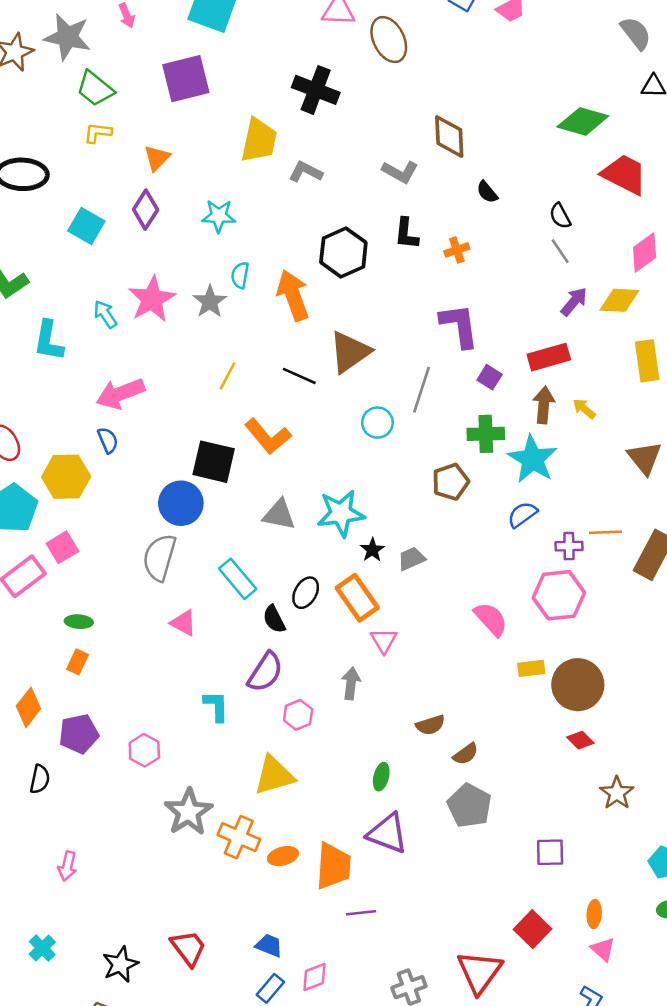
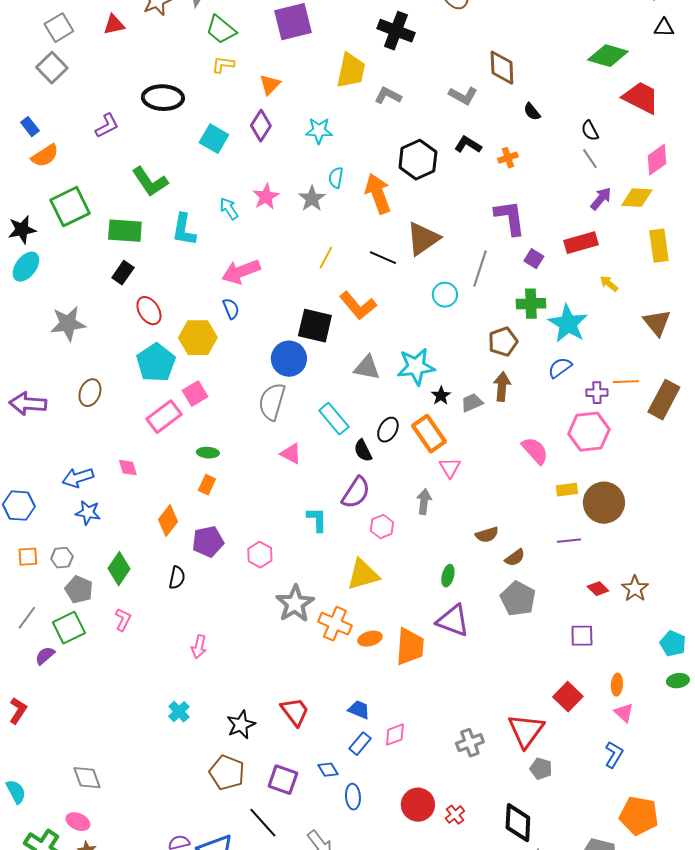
black L-shape: (406, 234) -> (468, 145), turned 116
pink star: (152, 299) -> (266, 197), size x0.7
brown arrow: (544, 405) -> (502, 387), moved
red diamond: (580, 740) -> (598, 589), moved
purple line: (361, 913) -> (569, 541), moved

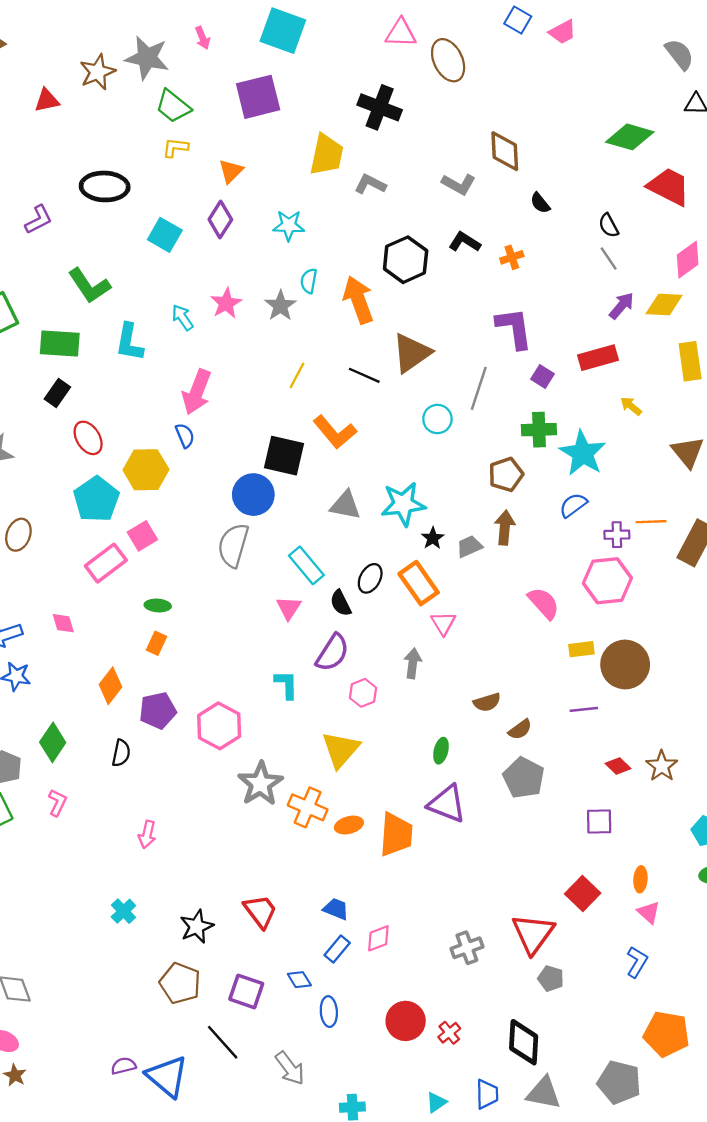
pink arrow: (241, 272) -> (197, 392), turned -48
pink triangle: (291, 454) -> (289, 608), moved, turned 35
pink hexagon: (260, 555) -> (219, 726), size x1.5
yellow triangle: (363, 575) -> (341, 749), turned -33

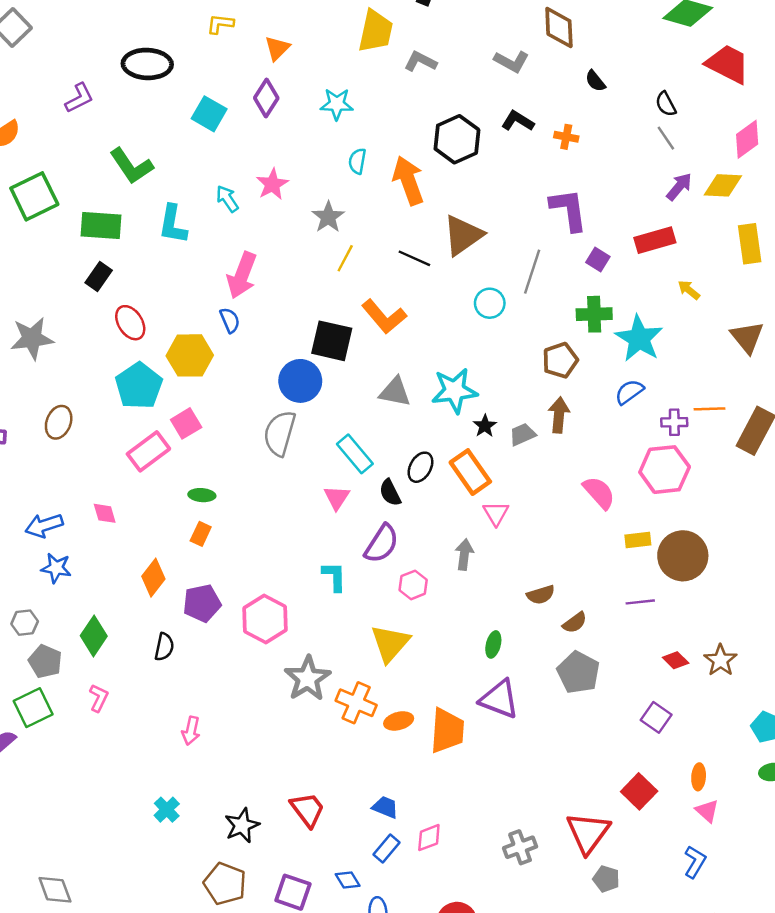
orange cross: (512, 257) -> (566, 137), turned 30
gray star: (280, 306) -> (328, 217), moved
purple square: (599, 821) -> (656, 717), turned 36

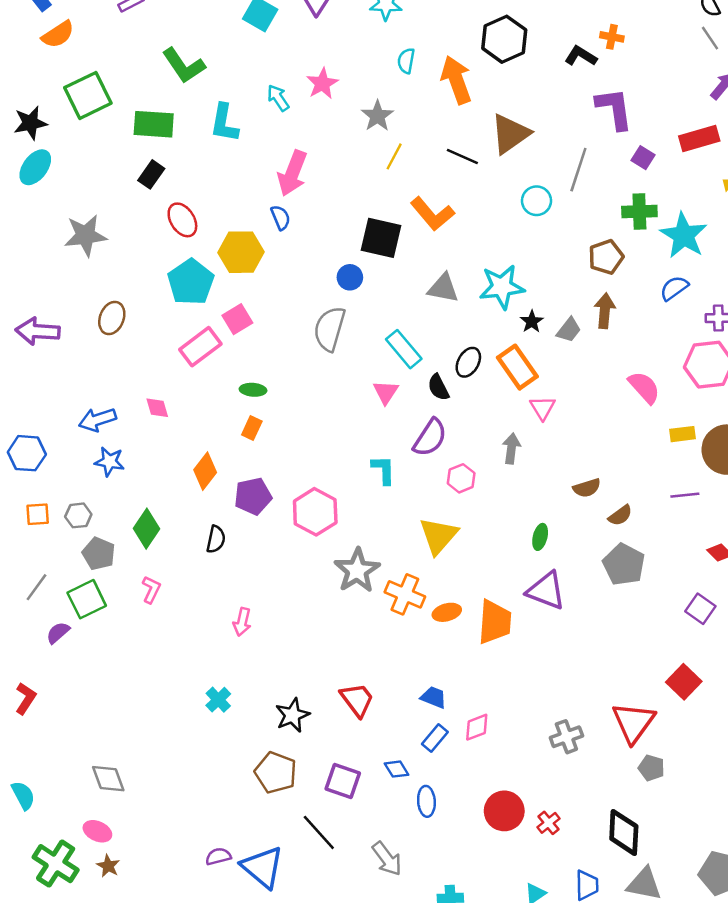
black L-shape: (518, 121) -> (581, 56), moved
blue circle: (300, 381) -> (350, 277), size x0.6
gray trapezoid: (522, 434) -> (569, 330), turned 152

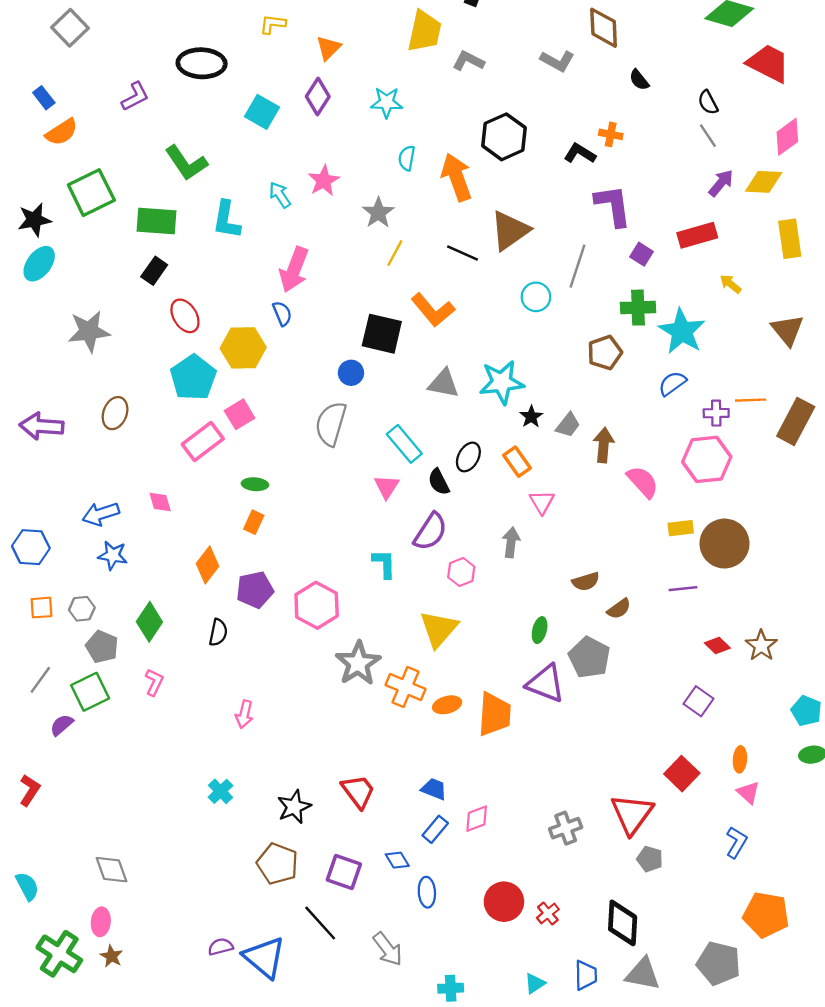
brown arrow: (605, 311) -> (604, 445), moved
orange rectangle: (517, 367) -> (517, 462), size x0.7
gray pentagon: (624, 564) -> (589, 657), moved
pink ellipse: (97, 831) -> (101, 922), turned 72

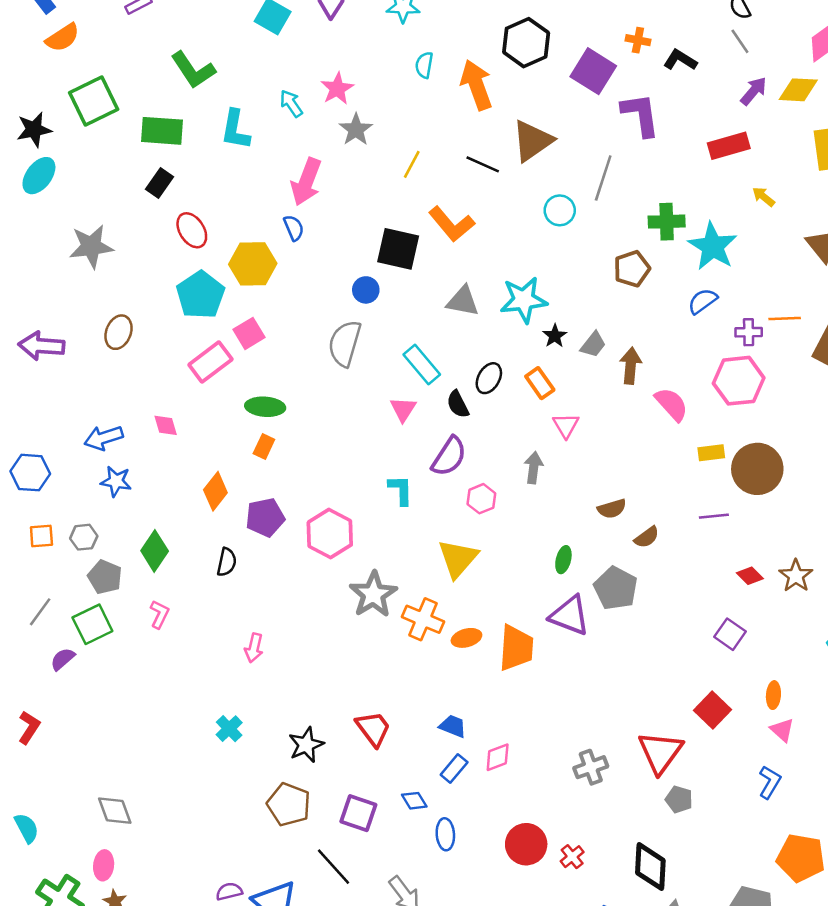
black L-shape: (580, 153) -> (680, 60), moved
gray star: (378, 213) -> (356, 130), moved
purple square: (642, 254) -> (593, 71), moved, size x1.8
green ellipse: (255, 484) -> (265, 407), size x1.4

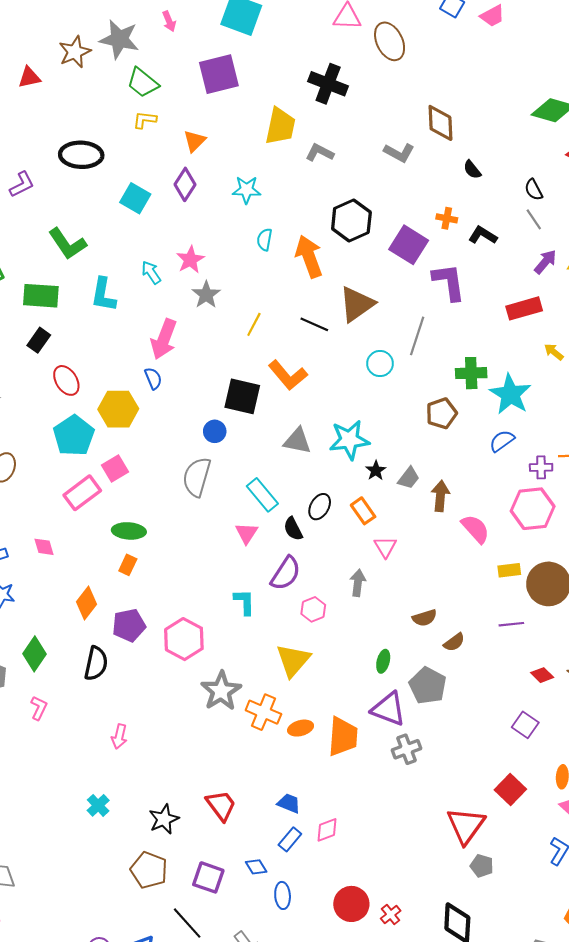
black semicircle: (227, 562) -> (96, 663), size x1.4
gray cross: (591, 767) -> (407, 749), moved

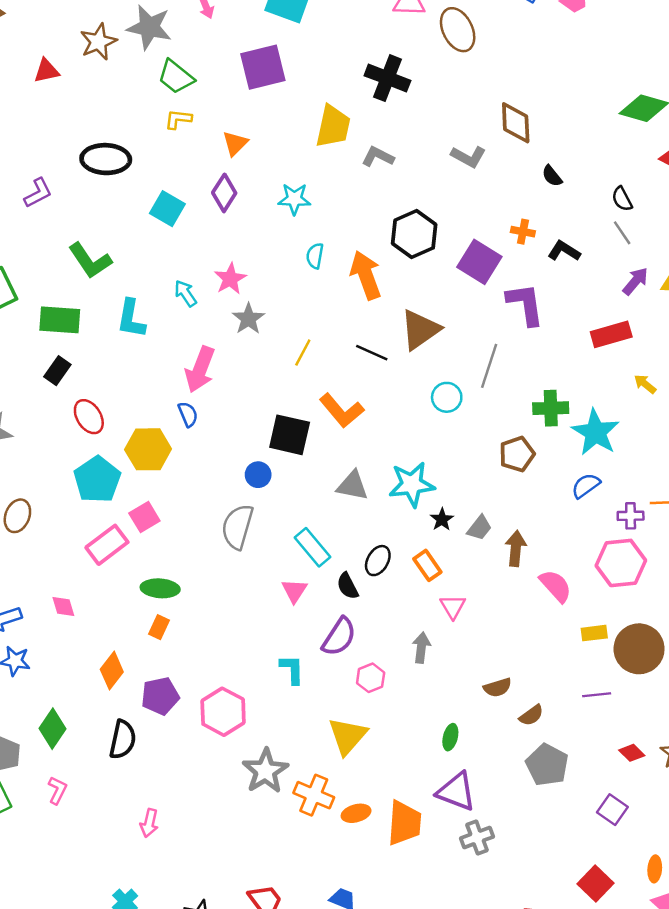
gray pentagon: (428, 686) -> (547, 765), moved

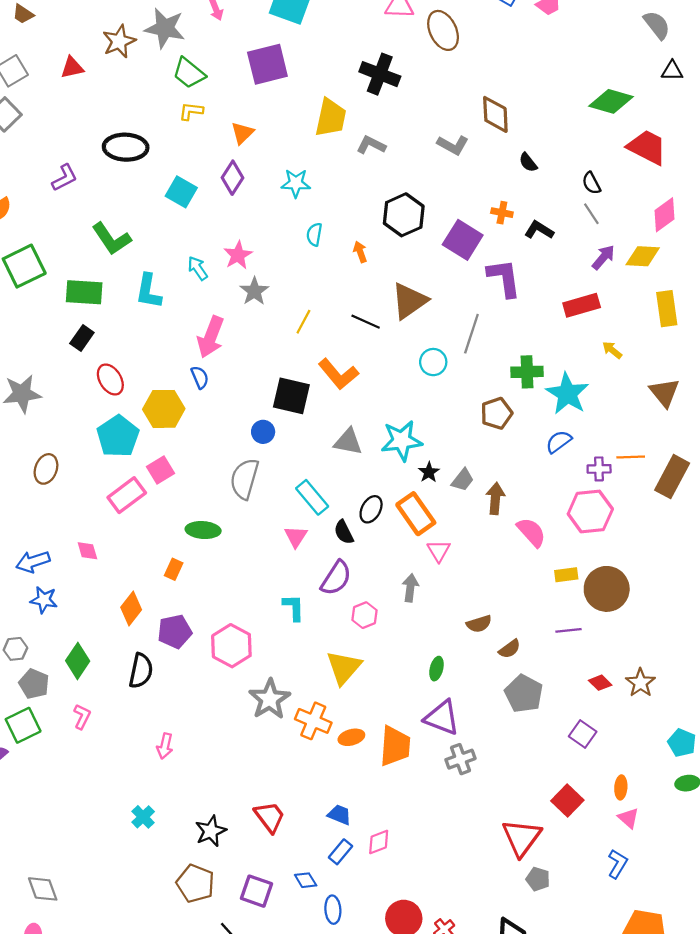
orange arrow: (366, 275) -> (360, 252), size x0.5
orange rectangle: (427, 565) -> (416, 514), size x1.5
green ellipse: (160, 588) -> (203, 530), moved

